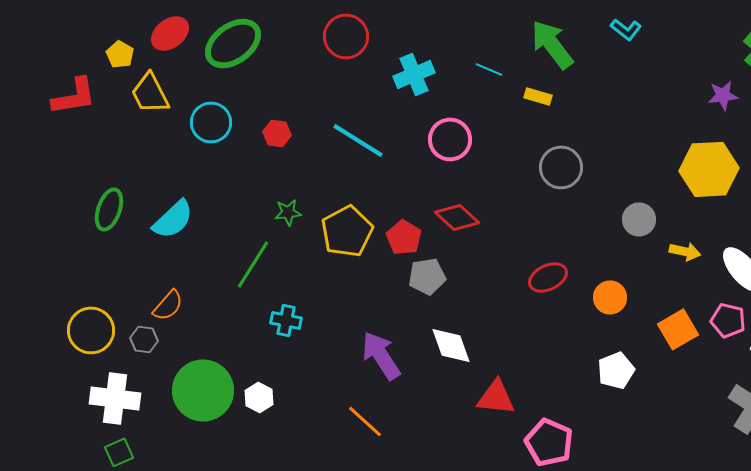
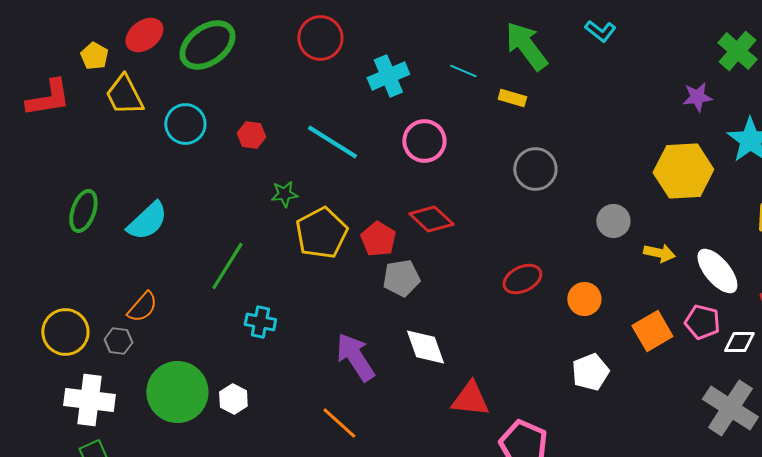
green star: (288, 212) -> (284, 194), moved

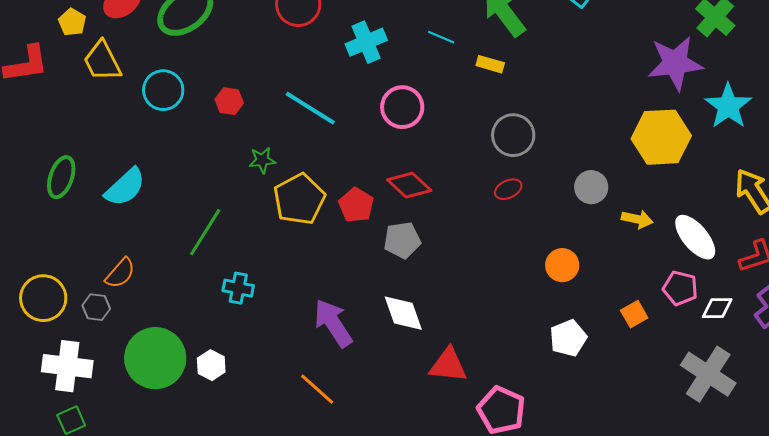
purple star: (697, 97) -> (675, 63), size x1.8
gray pentagon: (401, 278) -> (402, 240), moved
red ellipse: (522, 279) -> (508, 189), moved, size x0.7
orange square: (652, 331) -> (634, 314), moved, size x0.7

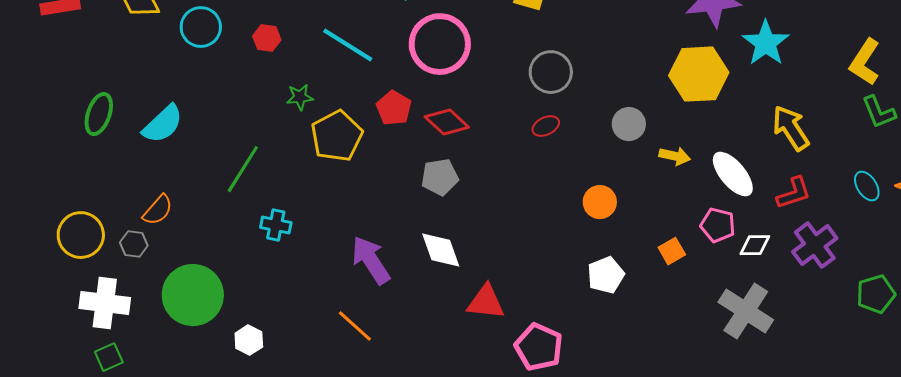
pink circle: (402, 107) -> (440, 44), size x1.4
red pentagon: (356, 205) -> (394, 108), moved
white hexagon: (211, 365) -> (249, 340), moved

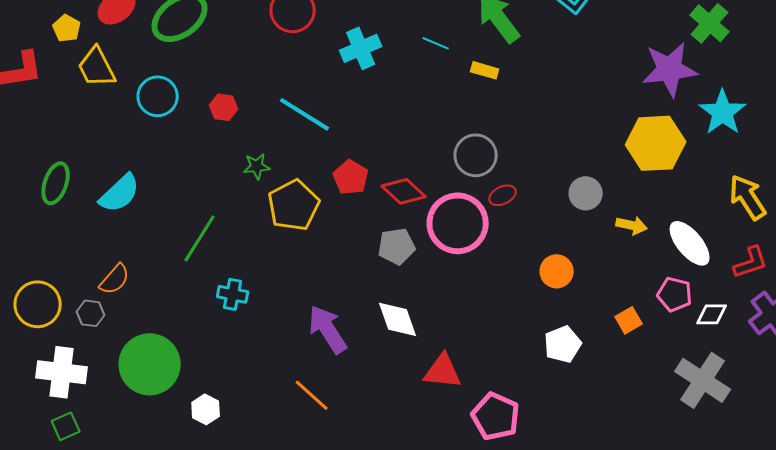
pink circle: (440, 44) -> (458, 223), moved
gray circle: (551, 72) -> (476, 155), moved

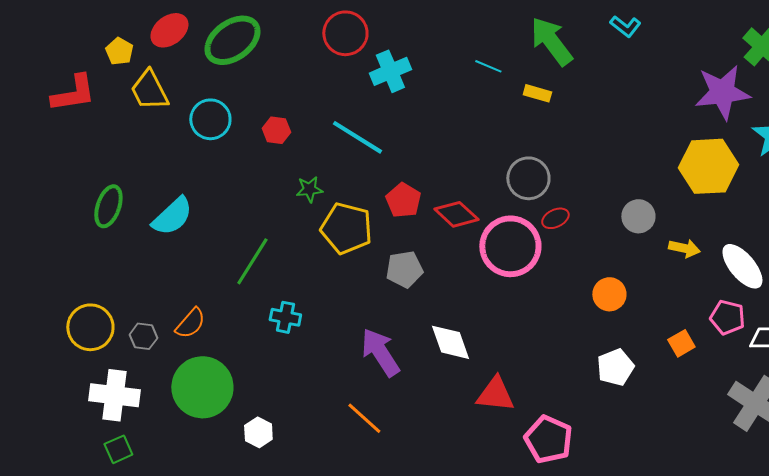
cyan cross: (361, 48) -> (390, 71), moved
yellow pentagon: (294, 205) -> (346, 228), turned -30
gray pentagon: (397, 246) -> (404, 269), moved
orange semicircle: (115, 279) -> (190, 323), moved

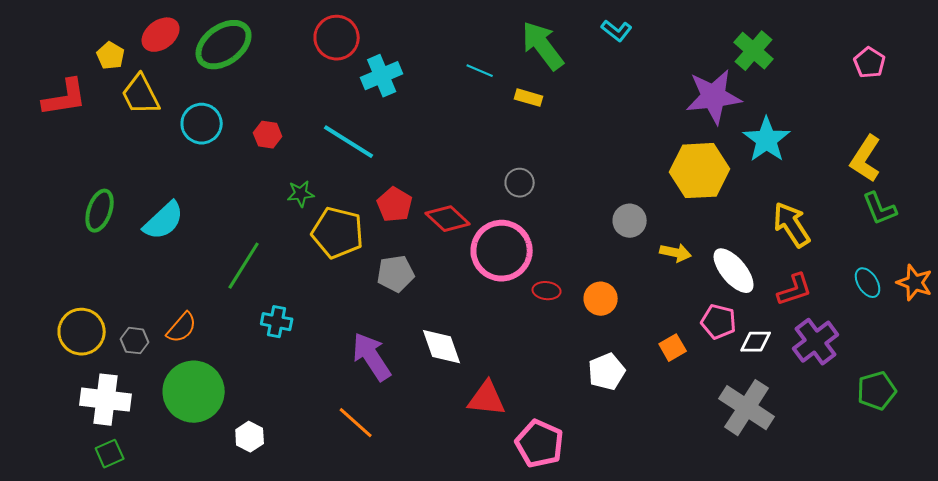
gray circle: (528, 178) -> (520, 183), size x0.7
red ellipse: (555, 218) -> (547, 291), moved, turned 32

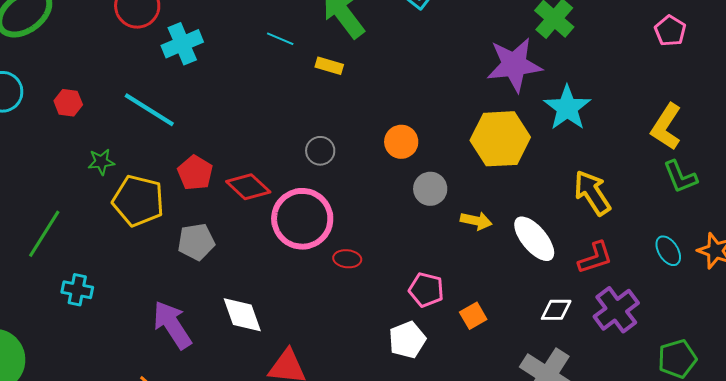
orange circle: (601, 299) -> (401, 142), moved
pink pentagon: (719, 322) -> (426, 290), moved

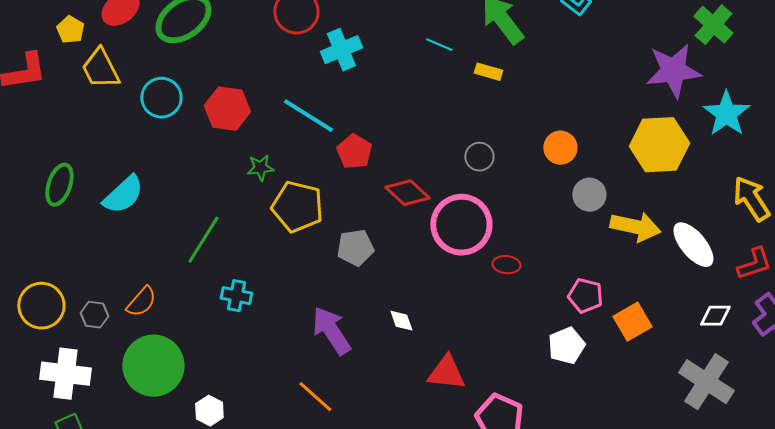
red hexagon: (68, 103) -> (227, 109), size x1.6
red pentagon: (195, 173) -> (354, 152), moved
yellow arrow: (476, 221) -> (635, 227), size x1.6
white diamond: (242, 315) -> (401, 321), size x0.6
orange square: (473, 316) -> (632, 322), size x1.4

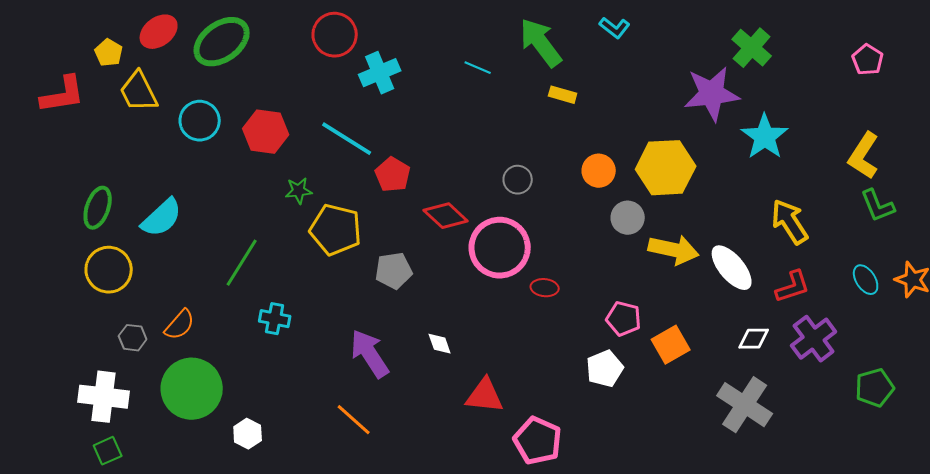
yellow rectangle: (488, 72) -> (563, 95), moved
yellow hexagon: (659, 145) -> (666, 168), moved
yellow circle: (41, 306) -> (109, 270), moved

